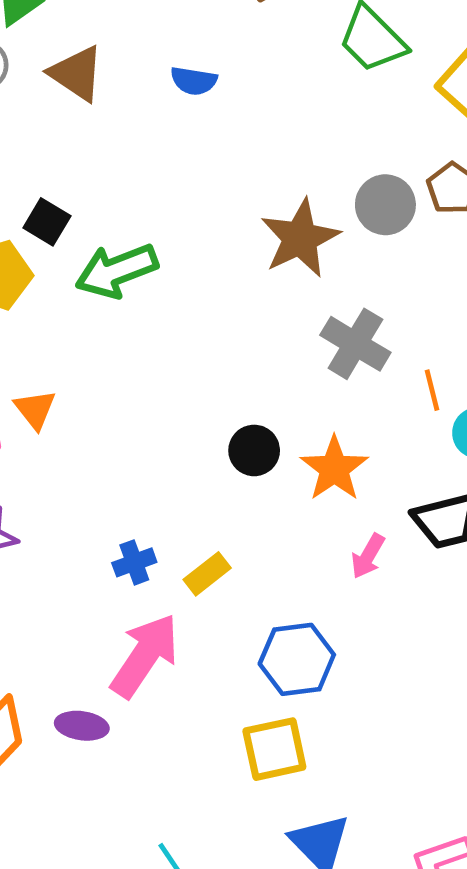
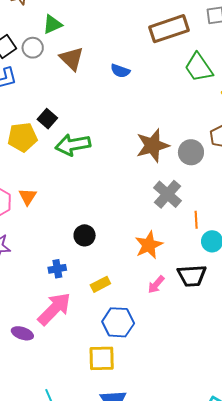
gray circle: (385, 205) -> (191, 152), moved
black circle: (254, 450) -> (85, 235), moved
yellow rectangle: (207, 574) -> (100, 284), moved

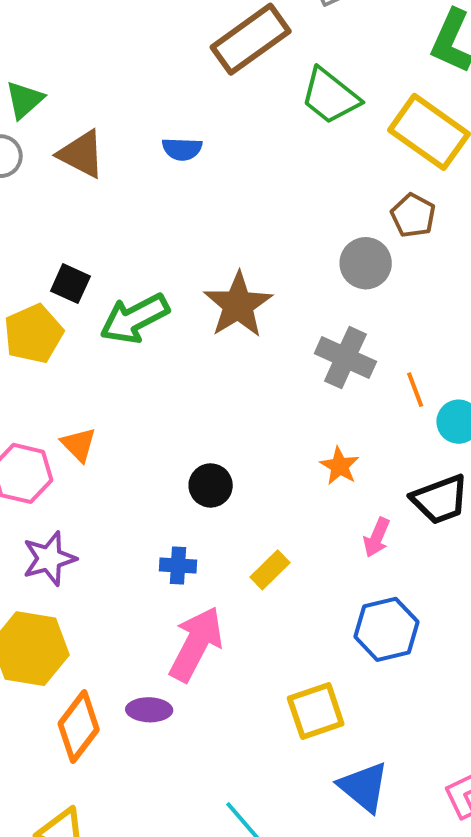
brown star: (153, 145) -> (238, 305), moved
orange star: (149, 245) -> (339, 466), size x0.7
blue cross: (57, 269) -> (178, 565), turned 30
blue hexagon: (118, 322) -> (387, 629), moved

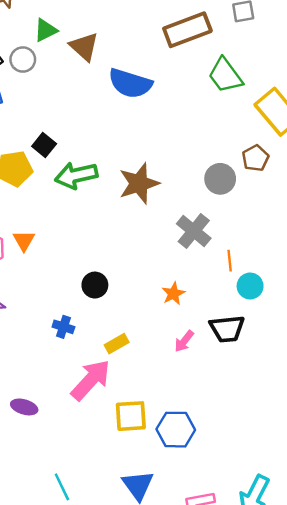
blue semicircle: (182, 149) -> (130, 83), size x1.8
brown triangle: (81, 154) -> (84, 47), moved
blue hexagon: (387, 629) -> (176, 430), moved
pink arrow: (196, 644) -> (91, 380), moved
yellow square: (316, 711) -> (131, 416), moved

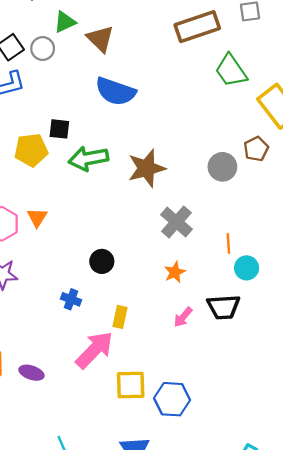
blue semicircle: (130, 83) -> (115, 91), moved
black square: (44, 145) -> (59, 129), turned -35
gray cross: (194, 231) -> (176, 222), moved
yellow rectangle: (117, 344) -> (120, 317), turned -50

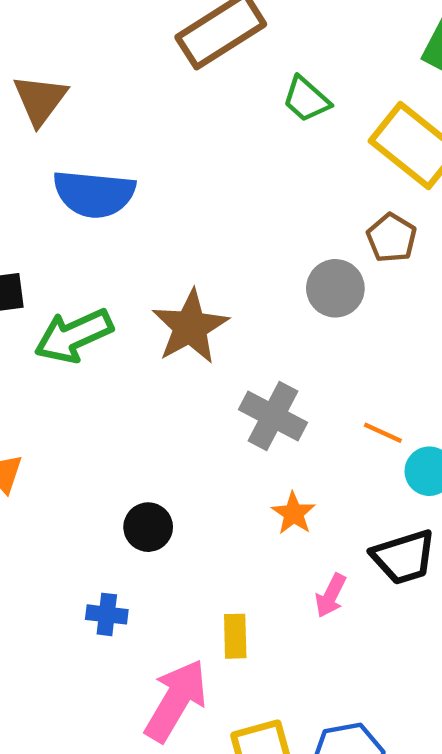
brown triangle: (100, 39) -> (40, 100), turned 36
green trapezoid: (231, 71) -> (306, 99), size x0.7
orange line: (228, 243) -> (383, 433), turned -48
yellow rectangle: (120, 317) -> (235, 636), moved

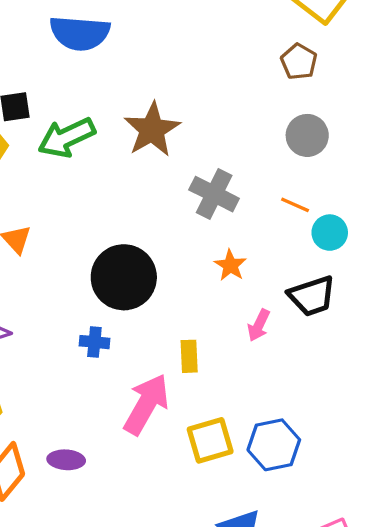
gray circle: (335, 288) -> (307, 135), moved
black circle: (148, 527) -> (124, 277), size x1.8

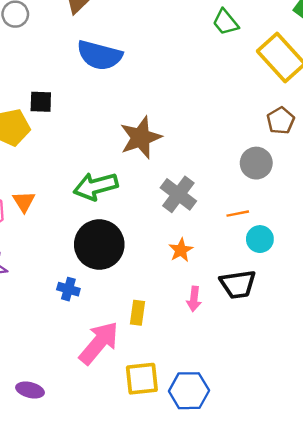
brown pentagon: (299, 62) -> (281, 121), moved
green arrow: (67, 138) -> (96, 186), moved
orange line: (295, 205) -> (238, 214), turned -45
pink arrow: (259, 325) -> (194, 299), turned -30
purple ellipse: (66, 460) -> (30, 390), moved

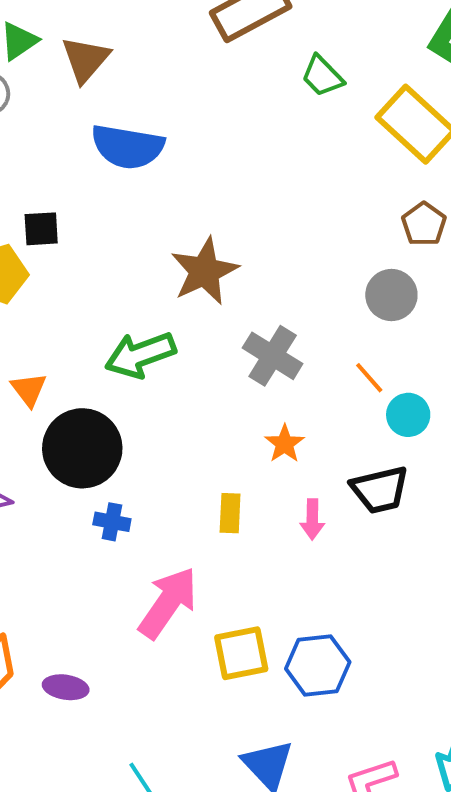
orange line: (238, 214) -> (369, 378), turned 65
black circle: (99, 245) -> (82, 448), moved
yellow rectangle: (138, 313) -> (230, 513), moved

